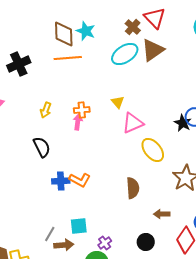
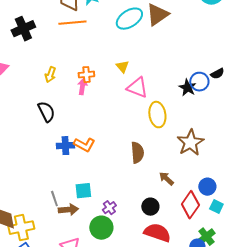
pink triangle: (133, 123) -> (137, 88), turned 45
yellow ellipse: (153, 150) -> (157, 115), turned 30
brown arrow: (162, 214) -> (166, 179), turned 42
gray line: (50, 234) -> (54, 199), turned -49

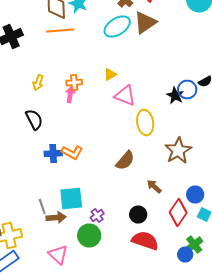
yellow triangle: (122, 67) -> (110, 74), turned 40
brown semicircle: (137, 153) -> (125, 160), turned 45
cyan square: (83, 191) -> (71, 198), size x1.4

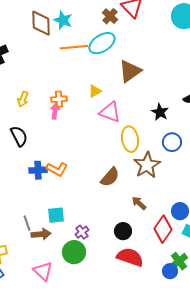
brown triangle: (145, 22) -> (130, 71), moved
orange line: (60, 30) -> (74, 47), moved
blue circle: (187, 90) -> (172, 142), moved
brown star: (178, 150) -> (147, 165), moved
cyan square: (71, 198) -> (56, 215), size x0.7

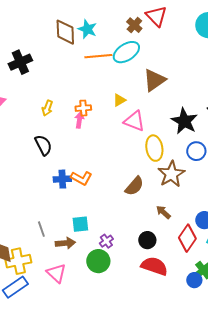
black star: (160, 112) -> (184, 121), size x1.5
gray line: (27, 223) -> (41, 229), moved
pink triangle: (43, 271) -> (56, 273), moved

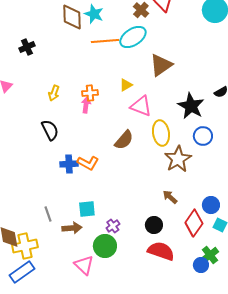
black cross: (20, 62) -> (27, 47), size x0.7
brown semicircle: (134, 186) -> (124, 140), moved
pink triangle: (56, 273) -> (84, 265), moved

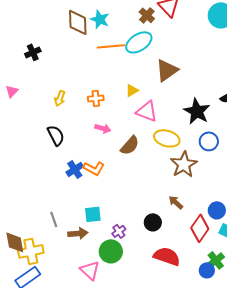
pink arrow: (86, 105) -> (103, 128), moved, turned 98
yellow ellipse: (161, 133) -> (167, 138), turned -65
blue cross: (69, 164) -> (75, 169), turned -30
black circle: (154, 225) -> (153, 222), moved

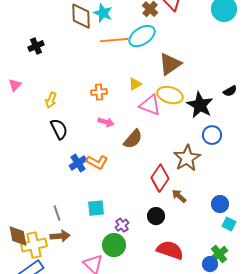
yellow arrow: (60, 98) -> (51, 100), moved
yellow ellipse: (167, 138) -> (170, 95), moved
red diamond: (200, 228) -> (160, 178), moved
brown arrow: (78, 233) -> (60, 236), moved

